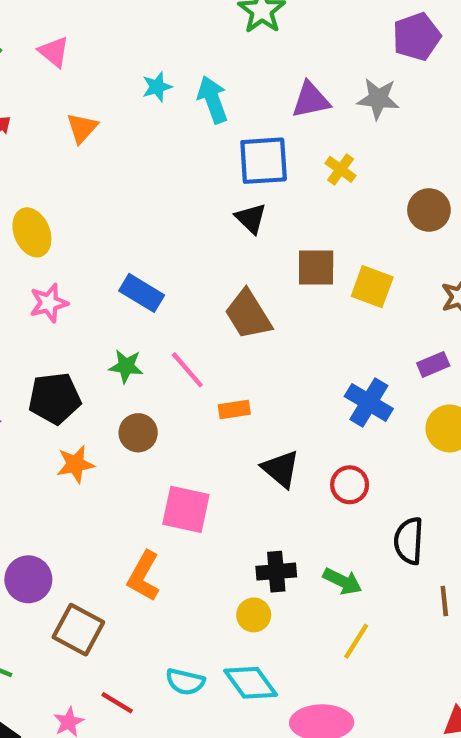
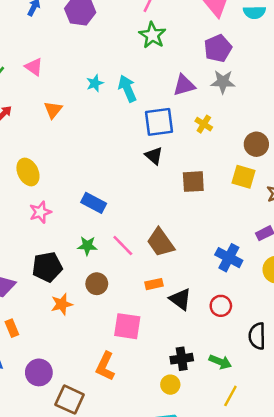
purple pentagon: (417, 37) -> (218, 48), moved
yellow square: (372, 287) -> (243, 177), moved
brown trapezoid: (248, 315) -> (160, 242), moved
orange rectangle: (234, 409) -> (154, 284), moved

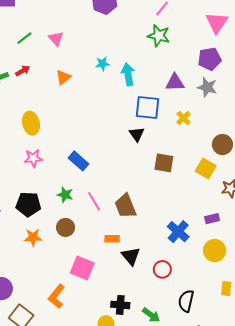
green star: (152, 35) -> (159, 36), turned -30

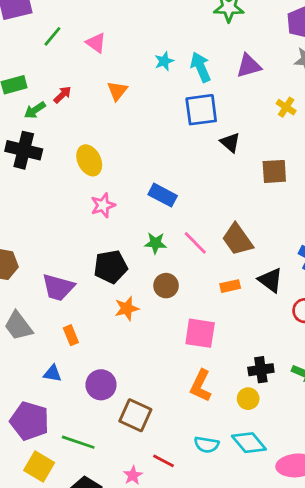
green line: (24, 38) -> (52, 36), moved
purple triangle: (175, 82) -> (249, 66), moved
blue square: (147, 108) -> (201, 110), moved
black triangle: (131, 256) -> (270, 280), moved
orange L-shape: (57, 296) -> (201, 386), moved

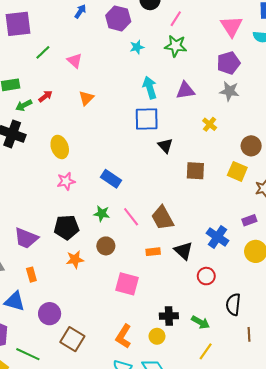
cyan star: (164, 61) -> (137, 47), moved
blue triangle: (52, 373) -> (15, 301), size x1.5
orange L-shape: (201, 386) -> (124, 336), moved

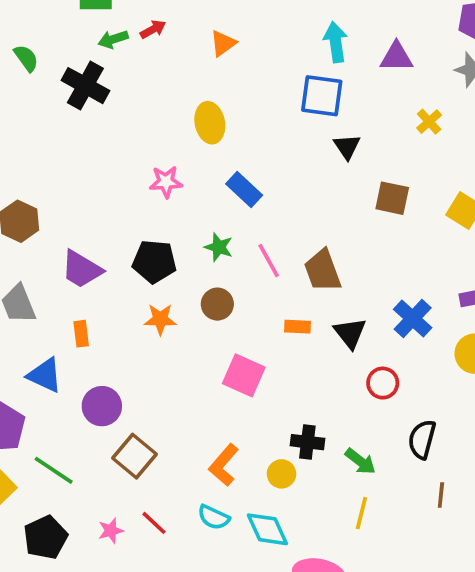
yellow ellipse: (60, 147) -> (210, 123), moved
yellow line: (206, 351) -> (361, 513), turned -30

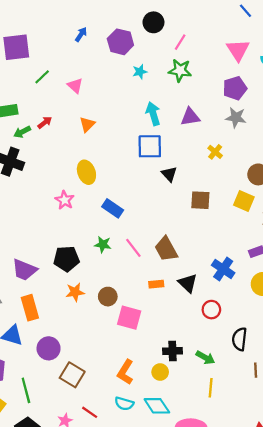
pink star: (166, 182) -> (65, 200), moved, turned -30
brown circle: (217, 304) -> (108, 297), moved
orange rectangle: (81, 334) -> (30, 308), size x1.6
green line: (54, 470) -> (26, 390), turned 50

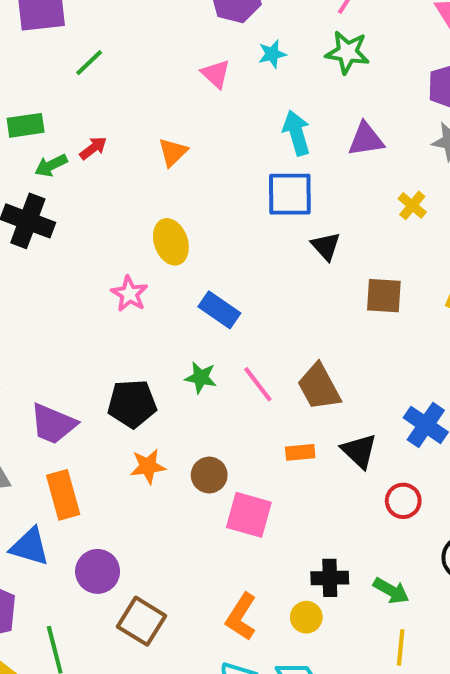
pink triangle: (75, 86) -> (216, 74), moved

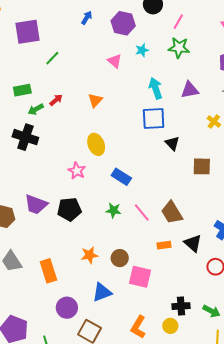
black pentagon: (132, 404) -> (69, 209), moved
purple trapezoid: (53, 424) -> (36, 204), moved
blue triangle: (30, 547) -> (102, 292), moved, turned -35

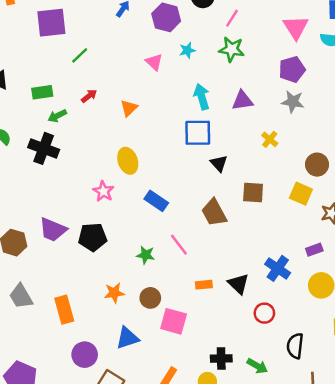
red arrow: (56, 100) -> (89, 96), moved
green star: (114, 210) -> (146, 255), moved
brown trapezoid: (172, 213) -> (214, 213), moved

